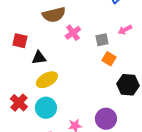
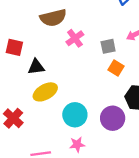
cyan circle: (46, 108) -> (75, 115), moved
purple circle: (106, 119) -> (113, 118), moved

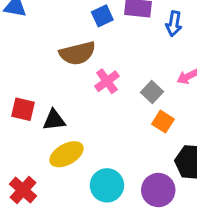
gray square: (108, 46) -> (152, 92), turned -35
red square: (14, 47) -> (23, 109), moved

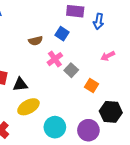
blue square: (102, 16) -> (62, 34), moved, turned -32
brown semicircle: (77, 53) -> (36, 41), size x0.6
gray square: (152, 92) -> (71, 70), moved

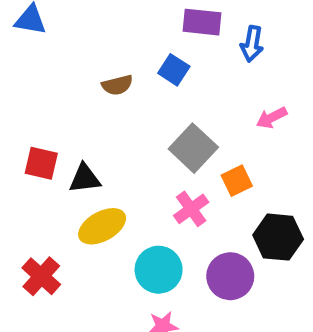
pink cross: (55, 59) -> (191, 209), moved
gray square: (71, 70) -> (193, 148), size x1.5
orange square: (91, 85) -> (237, 181), turned 32

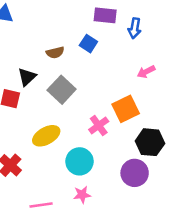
gray square: (193, 148) -> (62, 90), moved
black triangle: (85, 178) -> (27, 77), moved, turned -36
orange square: (237, 181) -> (126, 109), size x1.5
purple circle: (230, 276) -> (135, 173), moved

